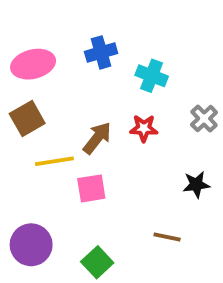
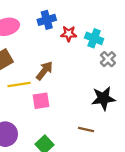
cyan cross: (152, 76) -> (94, 38), moved
red star: (144, 128) -> (69, 34), moved
black star: (196, 185) -> (103, 98), size x1.5

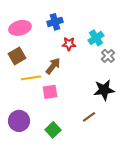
red star: (69, 34) -> (69, 44), moved
cyan cross: (94, 38) -> (96, 38), turned 35
brown line: (86, 130) -> (89, 117), turned -48

